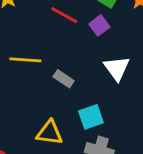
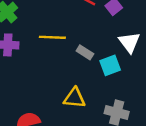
cyan square: (91, 117) -> (110, 65), moved

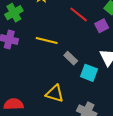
cyan square: (110, 65) -> (89, 73), turned 30

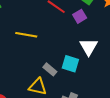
gray rectangle: (71, 58) -> (50, 69), moved

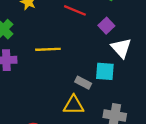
purple square: (80, 16) -> (106, 26), moved

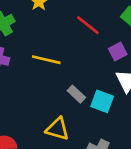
gray rectangle: (83, 83) -> (76, 94), moved

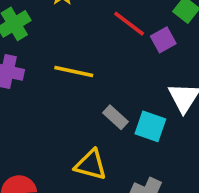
purple square: (118, 51) -> (163, 40), moved

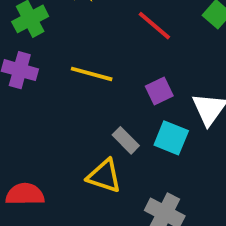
purple square: (163, 40) -> (159, 91), moved
gray rectangle: (115, 117) -> (126, 140), moved

